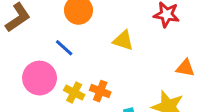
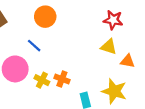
yellow triangle: (123, 41) -> (109, 47), moved

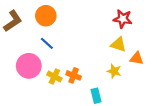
orange circle: (45, 17) -> (46, 16), moved
yellow star: (114, 91) -> (114, 71), moved, size x0.6

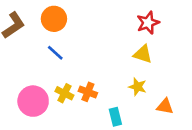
red star: (123, 19) -> (148, 23), turned -30
orange triangle: (137, 58) -> (165, 106), moved
pink circle: (29, 66) -> (33, 101), moved

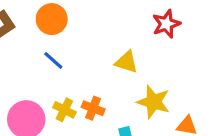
yellow triangle: (143, 54) -> (126, 62), moved
yellow star: (138, 87) -> (154, 102), size x1.5

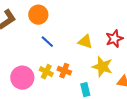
red star: (166, 24) -> (114, 39), moved
blue line: (53, 60) -> (47, 42), moved

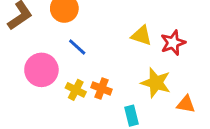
yellow triangle: (85, 42) -> (142, 36), moved
pink circle: (22, 78) -> (41, 70), moved

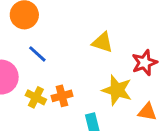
red star: (173, 43) -> (144, 63), moved
orange cross: (101, 88) -> (62, 96), turned -36

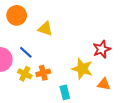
yellow triangle: (102, 42) -> (45, 29), moved
blue line: (37, 54) -> (26, 52), moved

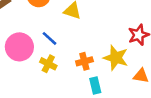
orange cross: (43, 73) -> (84, 61), moved

